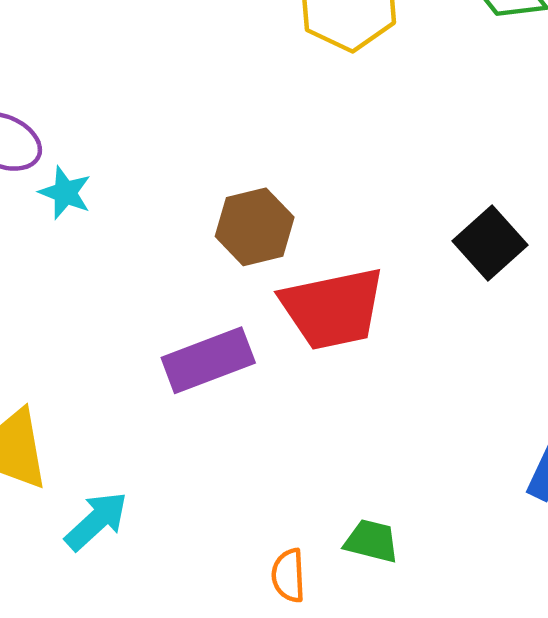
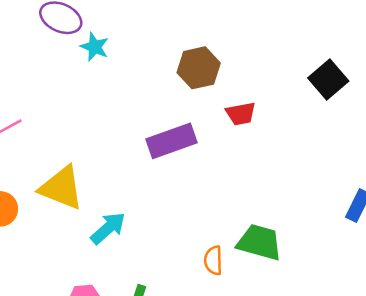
red trapezoid: (333, 308) -> (241, 114), size x0.5
green trapezoid: (372, 541) -> (259, 242), size x1.5

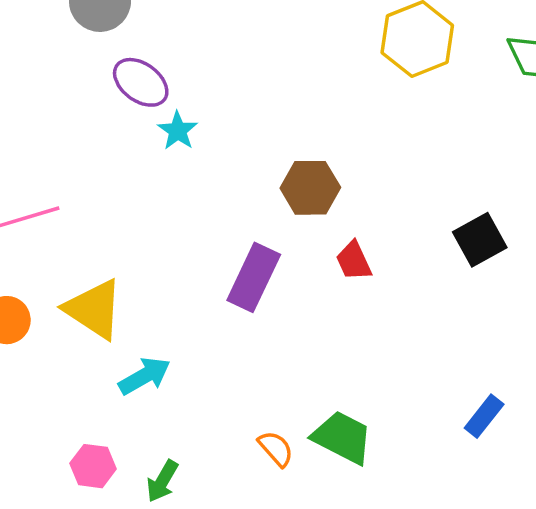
red trapezoid: (241, 114) -> (354, 261), turned 64
purple rectangle: (172, 141) -> (254, 277), turned -57
orange semicircle: (213, 260) -> (276, 449), turned 128

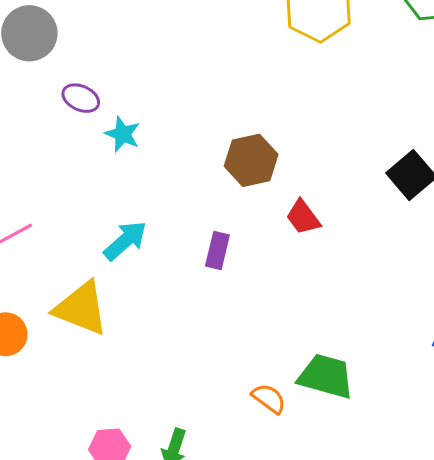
purple ellipse: (141, 82) -> (81, 98), size x0.7
purple rectangle: (254, 277) -> (217, 250), size x0.6
cyan arrow: (145, 376) -> (125, 241), moved

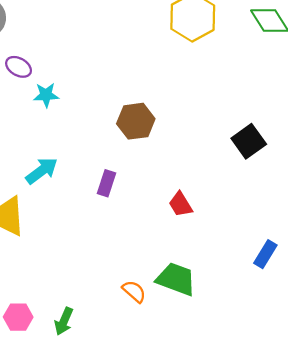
cyan star: (123, 134) -> (46, 95), turned -30
red trapezoid: (303, 217) -> (180, 204), moved

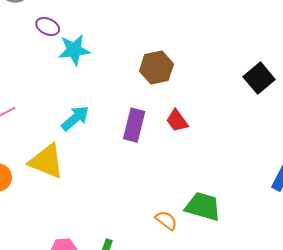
cyan star: (46, 95) -> (74, 50), size x1.4
purple rectangle: (106, 183) -> (134, 125), size x1.4
red trapezoid: (180, 204) -> (177, 121), moved

